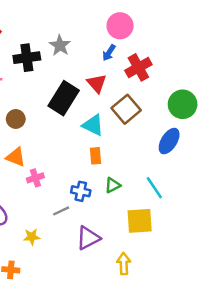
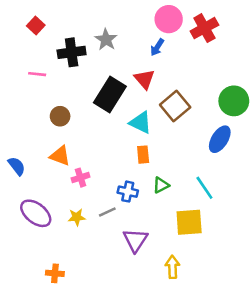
red cross: (138, 67) -> (204, 28), moved
yellow star: (32, 237) -> (77, 217), moved
purple triangle: (88, 238) -> (135, 240), turned -30

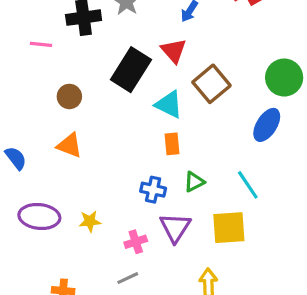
pink cross: (80, 178) -> (136, 242), moved
gray line: (107, 212) -> (128, 278), moved
purple ellipse: (36, 213) -> (39, 216), turned -32
purple triangle: (135, 240) -> (175, 228), moved

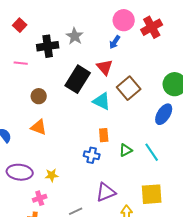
orange rectangle: (172, 144) -> (104, 135), moved
green triangle: (194, 182) -> (126, 150), moved
purple triangle: (175, 228) -> (106, 192), moved, turned 35
yellow square: (229, 228) -> (152, 194), moved
pink cross: (136, 242) -> (40, 198), moved

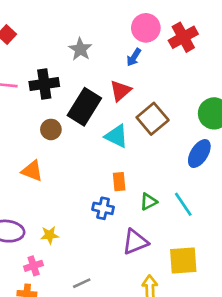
black cross: (48, 46) -> (44, 84), moved
red triangle: (105, 67) -> (120, 91), turned 30
brown circle: (39, 96) -> (51, 129), moved
purple triangle: (106, 192) -> (135, 242), moved

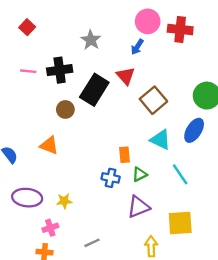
red cross: (183, 37) -> (180, 29), turned 35
red triangle: (120, 91) -> (126, 76), turned -30
cyan triangle: (116, 136) -> (160, 140), moved
green triangle: (149, 202) -> (140, 174), moved

